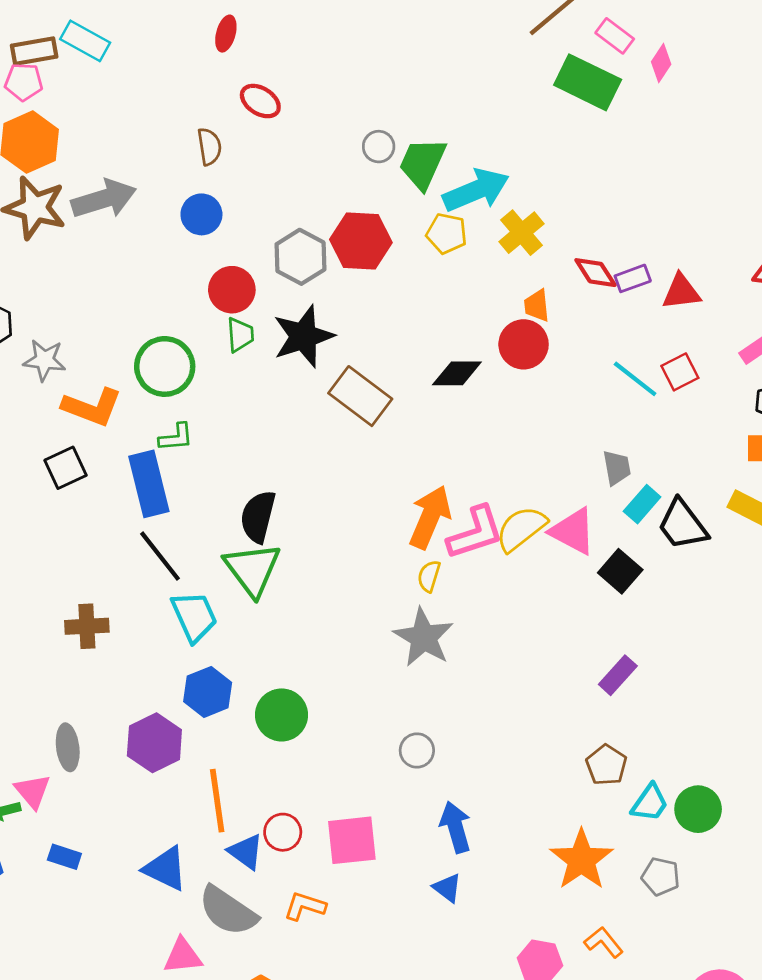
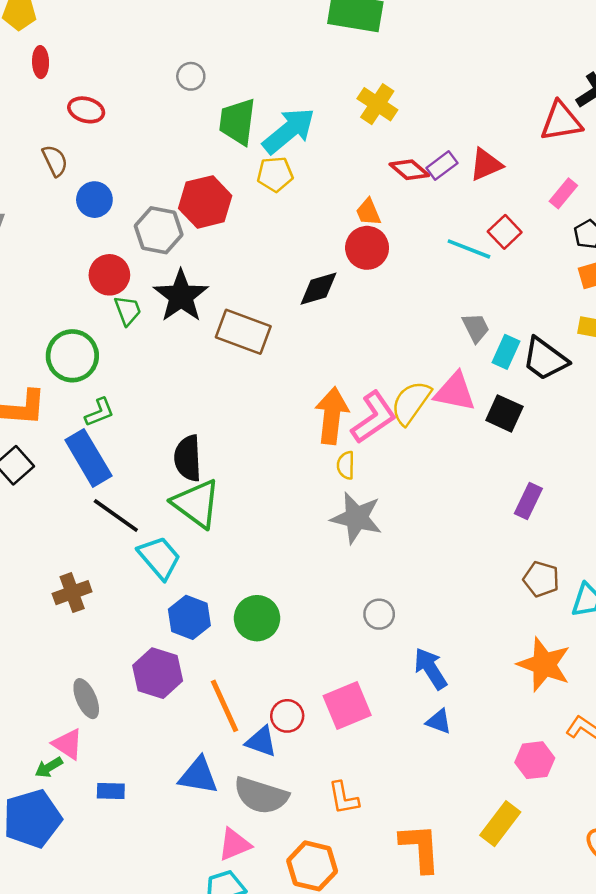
gray circle: (379, 147) -> (191, 76), moved
blue circle: (201, 214) -> (94, 200), moved
yellow cross: (521, 233) -> (377, 104), moved
orange L-shape: (305, 906) -> (344, 798), moved, turned -102

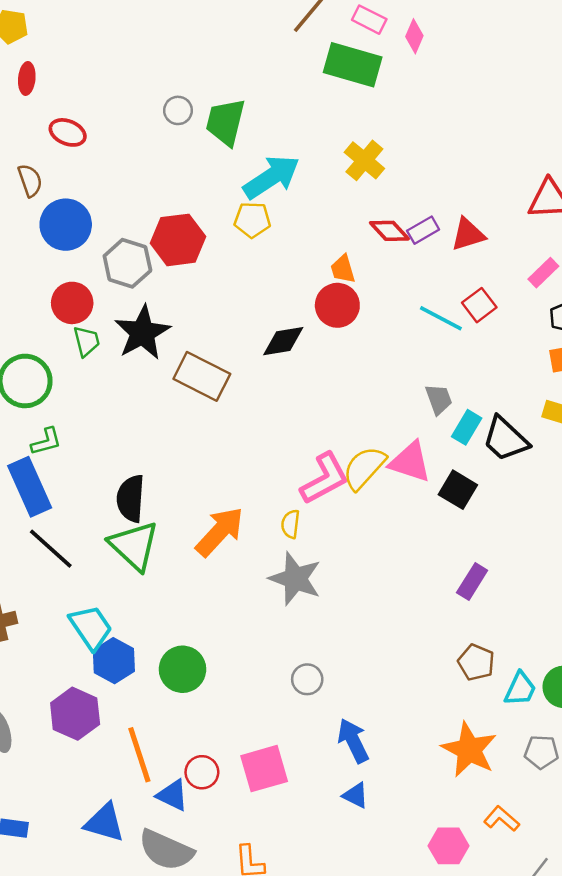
green trapezoid: (237, 122) -> (226, 122), moved
blue circle: (94, 200) -> (66, 225), size x1.4
orange arrow: (332, 416) -> (220, 532), moved, turned 30
cyan trapezoid: (159, 558) -> (91, 627), moved

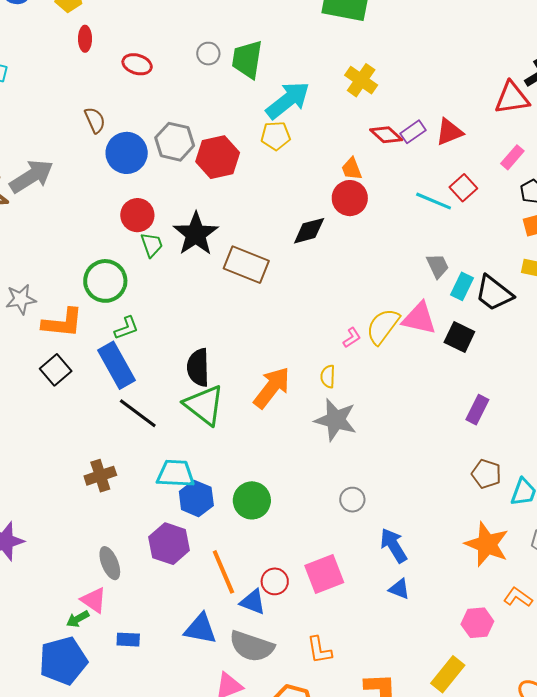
red ellipse: (68, 132) -> (137, 64), moved
gray hexagon: (127, 263) -> (175, 142), moved
pink L-shape: (324, 479) -> (352, 338), size x0.5
cyan trapezoid: (91, 627) -> (175, 474), turned -48

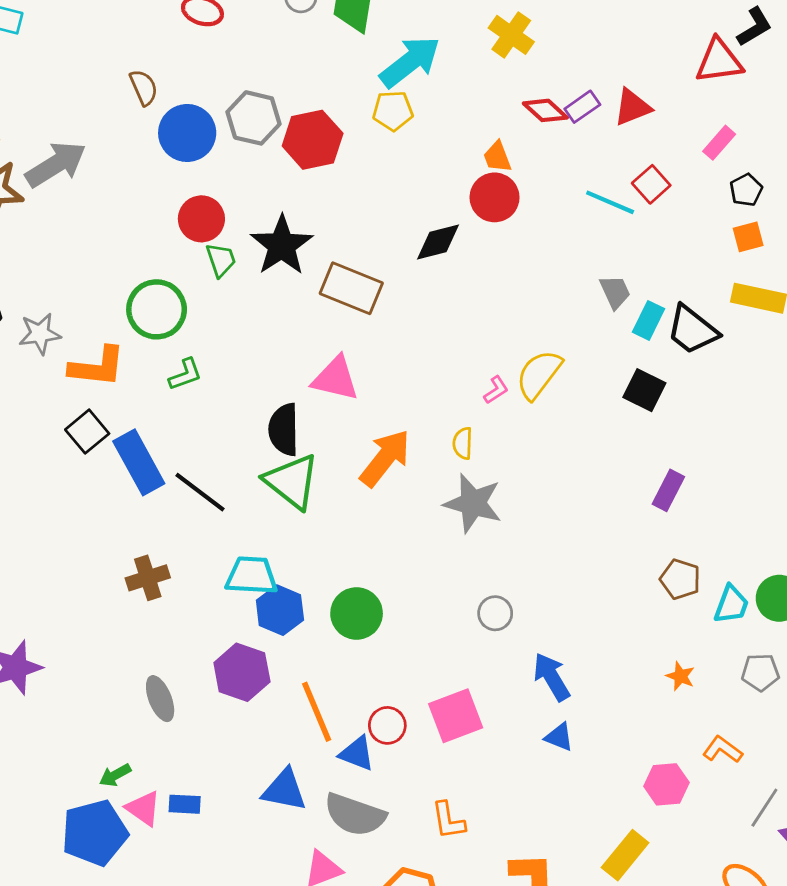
pink triangle: (419, 318) -> (335, 379), moved
blue rectangle: (116, 365) -> (139, 462), moved
orange star: (487, 544) -> (680, 676), size x0.5
pink triangle: (94, 600) -> (143, 808), moved

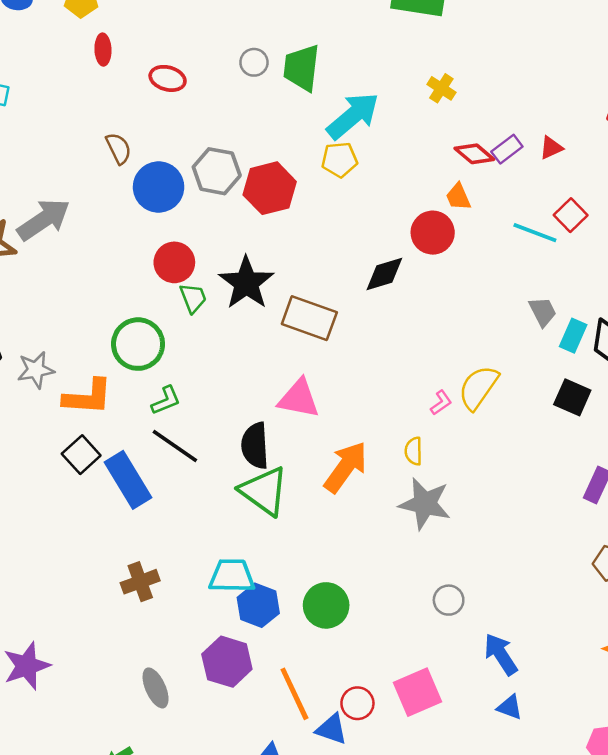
yellow cross: (511, 35) -> (441, 88), size x0.7
red triangle: (632, 107) -> (551, 148), size x0.7
orange trapezoid: (497, 157) -> (458, 197), moved
black line: (200, 492) -> (175, 446), moved

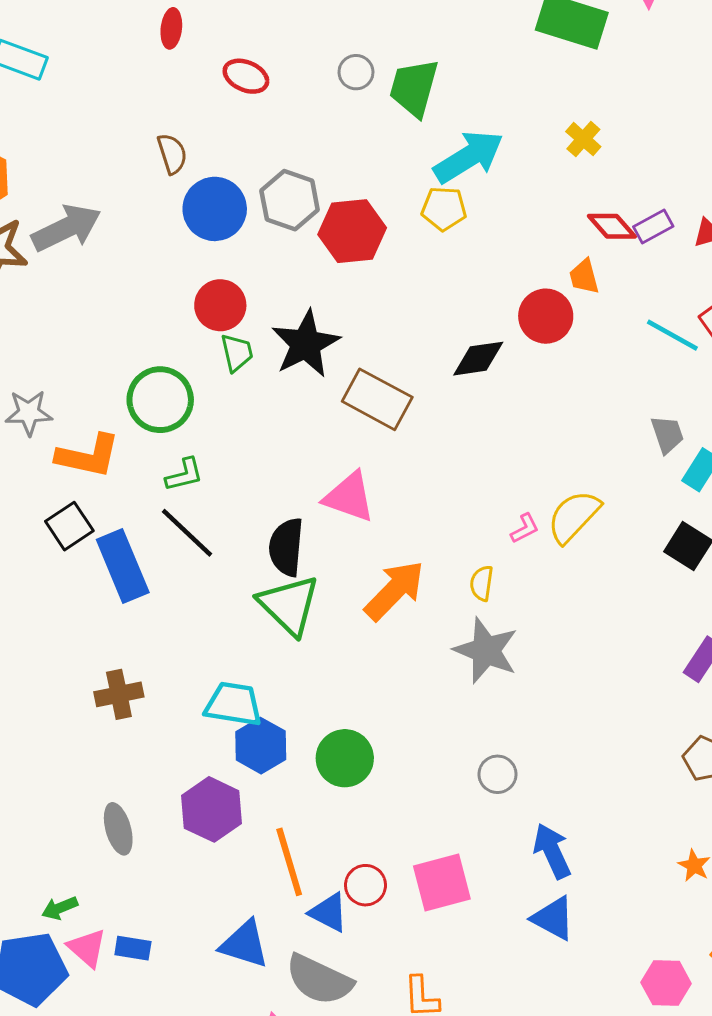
blue triangle: (510, 707) -> (553, 918), size x1.4

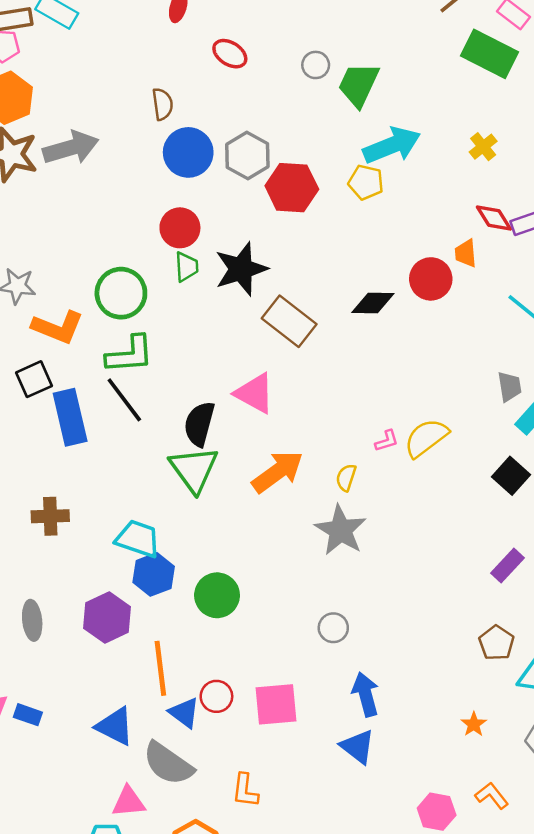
green L-shape: (184, 475) -> (130, 354), size x1.6

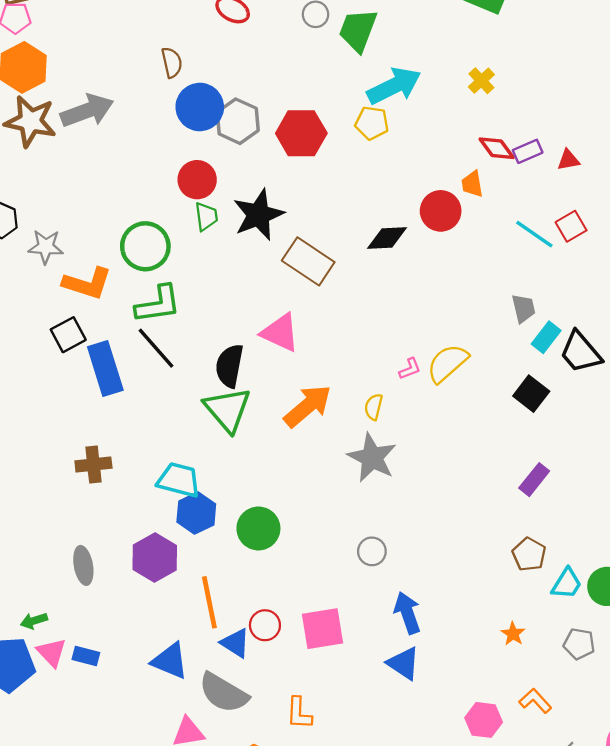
gray hexagon: (247, 155) -> (238, 121), moved

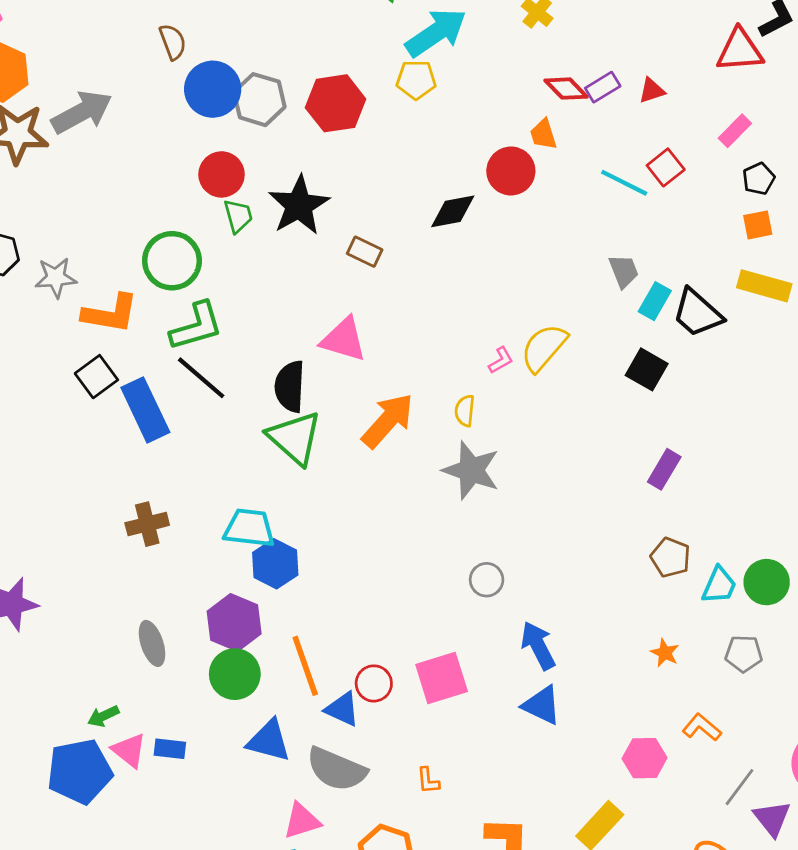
brown rectangle: (308, 261) -> (365, 252), size x0.6
green circle: (258, 528) -> (235, 674), moved
orange L-shape: (299, 713) -> (428, 781), size x0.7

